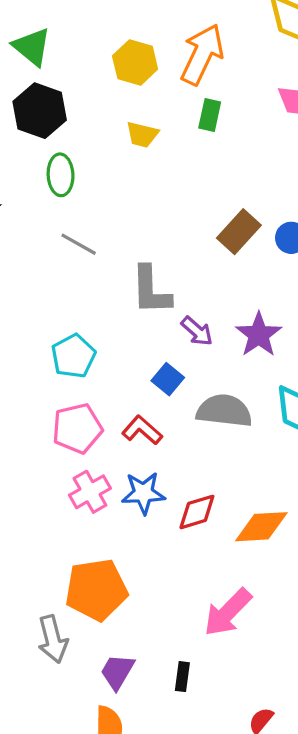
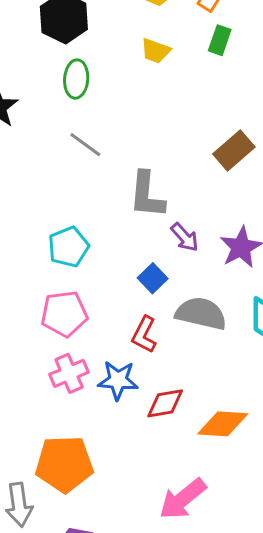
red L-shape: (142, 430) -> (144, 335), moved, turned -111

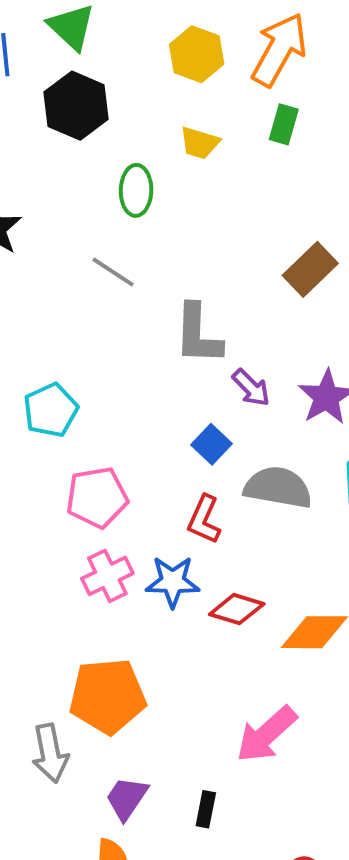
green ellipse: (76, 79) -> (136, 190), moved
cyan pentagon: (68, 247) -> (51, 410), moved
red diamond: (165, 403) -> (237, 609), turned 30

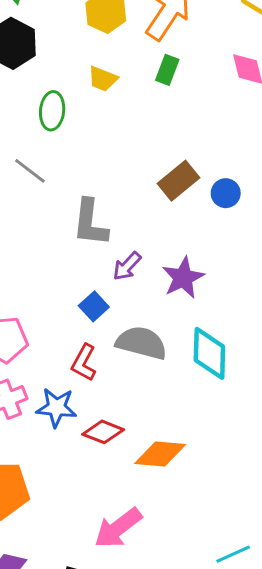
purple arrow: (251, 388) -> (127, 266), turned 84

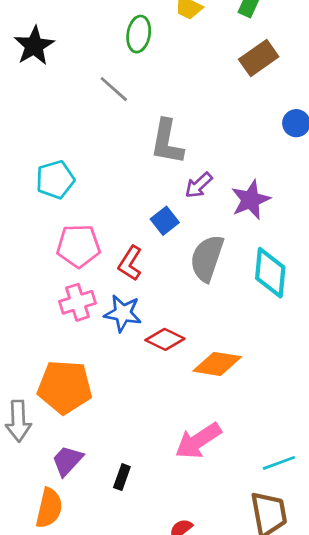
brown rectangle: (179, 181) -> (259, 58), moved
gray semicircle: (141, 343) -> (207, 258), turned -90
red L-shape: (84, 363) -> (130, 263), moved
pink arrow: (118, 528) -> (198, 441), moved

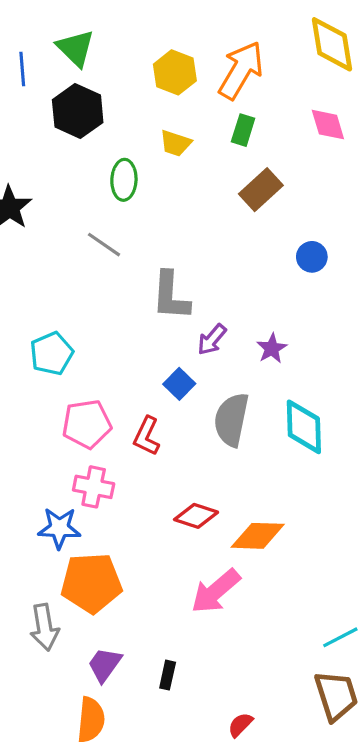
purple star: (251, 200) -> (272, 348), size x0.7
pink cross: (77, 302) -> (94, 487), turned 36
blue star: (123, 313) -> (59, 528), moved
pink arrow: (198, 441) -> (216, 591), moved

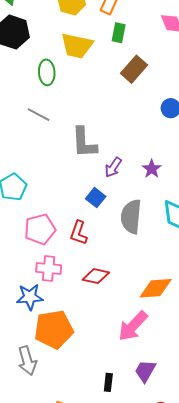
yellow trapezoid: (176, 143) -> (77, 46), size x1.6
red diamond: (196, 516) -> (96, 276), moved
purple trapezoid: (105, 665) -> (145, 371), moved

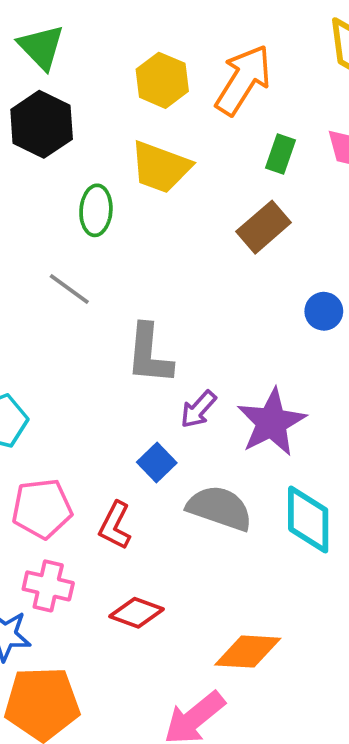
green rectangle: (119, 33) -> (280, 154), moved
purple star: (152, 169) -> (271, 422), size x1.8
gray semicircle: (131, 217) -> (220, 508), turned 96

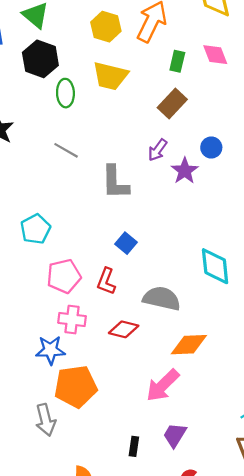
green ellipse: (96, 210) -> (65, 93), moved
purple arrow: (198, 409) -> (158, 150), moved
purple star: (271, 422) -> (185, 171), moved, size x0.7
gray semicircle: (220, 508) -> (162, 298), moved

